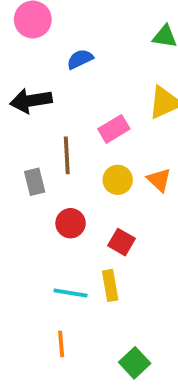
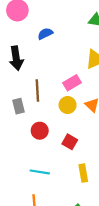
black arrow: (31, 101) -> (16, 58), turned -90
pink rectangle: (114, 129) -> (72, 83), moved
yellow rectangle: (110, 285) -> (83, 173), moved

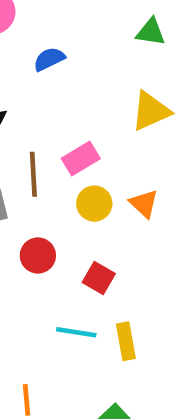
pink rectangle: (72, 83) -> (81, 158), moved
cyan line: (40, 172) -> (76, 332), moved

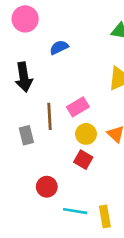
red circle: (38, 255) -> (47, 187), moved
red square: (99, 278) -> (83, 160), moved

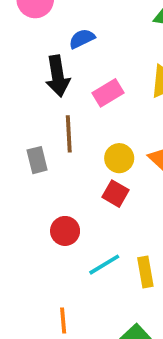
black arrow: (24, 77) -> (58, 76), moved
pink rectangle: (78, 107) -> (108, 93), moved
cyan line: (75, 211) -> (104, 265), turned -40

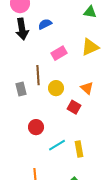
black arrow: (58, 76) -> (22, 29), moved
yellow circle: (119, 158) -> (56, 88), moved
red square: (115, 194) -> (74, 107), moved

